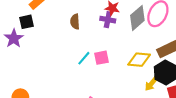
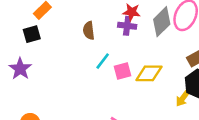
purple star: (14, 38) -> (20, 69), moved
cyan line: (84, 58) -> (103, 61), moved
yellow diamond: (139, 60) -> (149, 73), moved

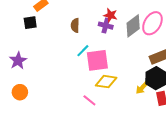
purple star: (20, 69) -> (18, 61), moved
pink square: (122, 71) -> (97, 60), size x1.6
yellow diamond: (149, 73) -> (106, 82), moved

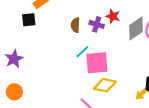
purple cross: (106, 26) -> (97, 24), moved

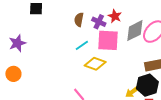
pink square: (97, 63) -> (108, 40), moved
yellow diamond: (105, 85) -> (95, 64), moved

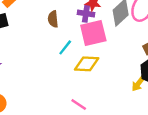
purple cross: (99, 22) -> (86, 14), moved

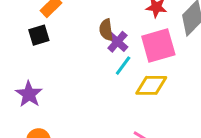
purple cross: (86, 14) -> (117, 42), moved, turned 35

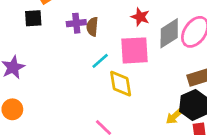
purple cross: (117, 42) -> (76, 23), moved, turned 30
yellow diamond: (151, 85) -> (121, 84), turned 68

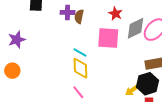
cyan line: (100, 61) -> (80, 53), moved, turned 64
yellow diamond: (121, 84) -> (80, 68), moved

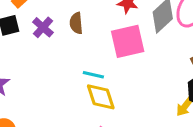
purple cross: (67, 12) -> (43, 27), moved, turned -32

